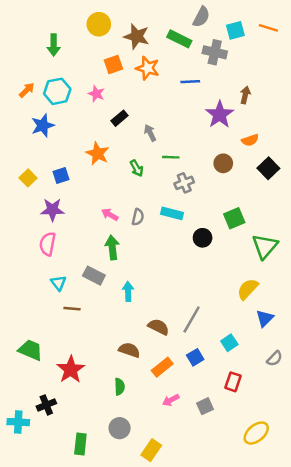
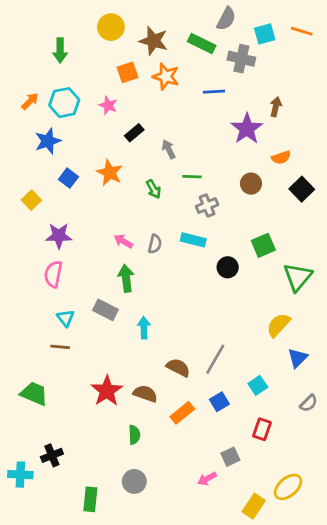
blue square: (61, 176) -> (68, 178), moved, turned -35
brown line: (72, 309) -> (60, 347), moved
red star: (71, 370) -> (107, 391), moved
pink arrow: (171, 400) -> (207, 479), moved
yellow rectangle: (151, 450) -> (254, 506), moved

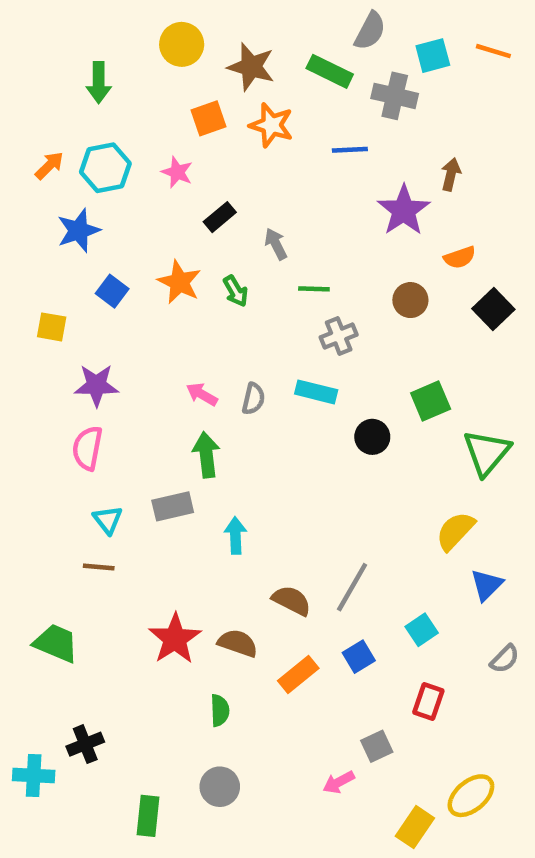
green arrow: (154, 189) -> (235, 291), moved
yellow square: (31, 200) -> (52, 327), turned -36
gray rectangle: (105, 310) -> (173, 506), turned -40

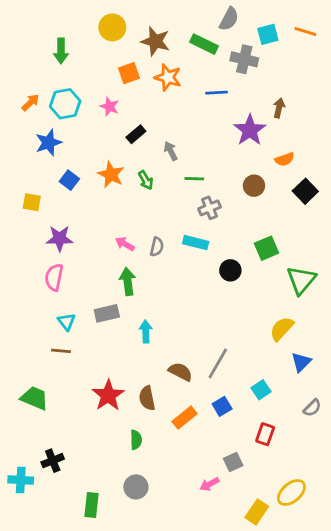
brown semicircle: (238, 643) -> (147, 398), turned -120

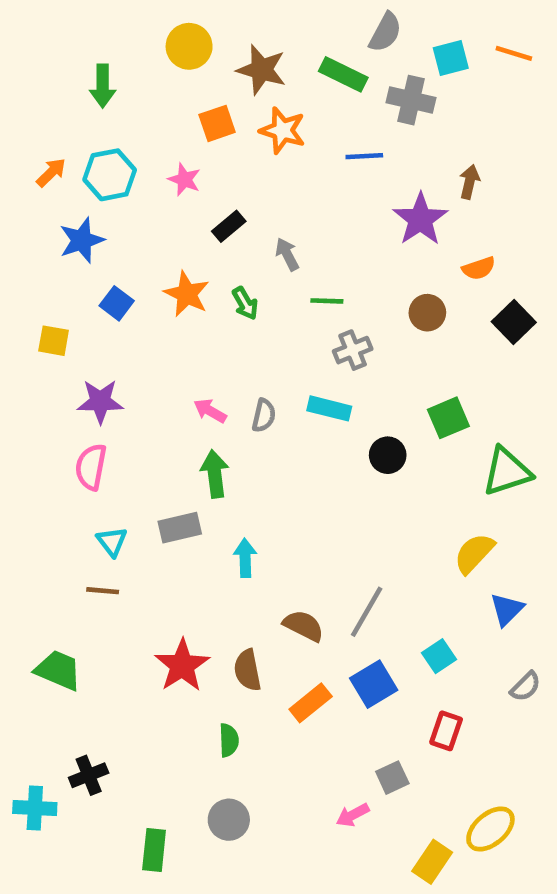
green triangle: (301, 280) -> (507, 472), turned 32
blue square: (222, 406) -> (374, 684), size x1.4

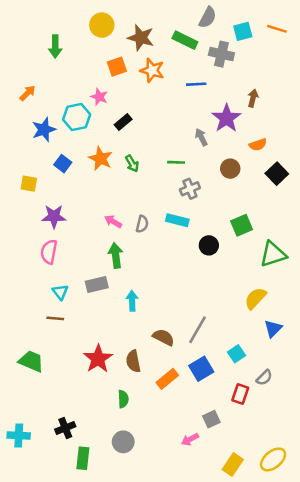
cyan hexagon: (110, 175) -> (77, 117), moved
gray arrow: (287, 254) -> (201, 137), moved
gray semicircle: (526, 686) -> (264, 378), moved
black cross: (89, 775) -> (65, 428), moved
yellow ellipse: (490, 829) -> (273, 459), moved

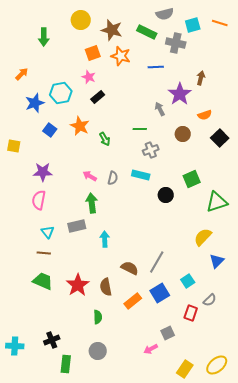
gray semicircle: (208, 17) -> (165, 14), turned 48
pink star: (99, 97) -> (89, 77), moved
green arrow: (132, 164) -> (105, 139), moved
yellow square: (29, 184) -> (14, 146), moved
green trapezoid: (31, 361) -> (43, 281), moved

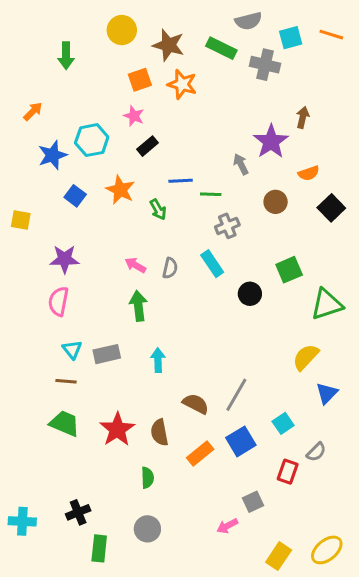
blue line: (156, 67) -> (181, 181), moved
cyan rectangle: (141, 175) -> (212, 264), turned 42
gray rectangle: (77, 226) -> (107, 354), moved

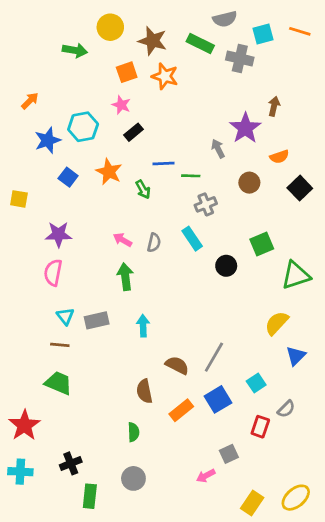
green arrow: (66, 56) -> (75, 50), moved, turned -80
red star: (117, 429) -> (24, 425), moved

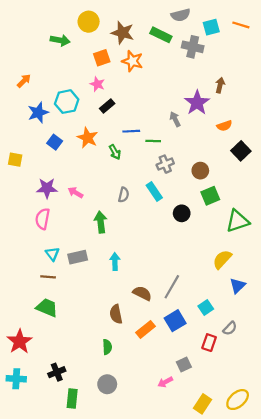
brown circle: (249, 183) -> (200, 171), moved
pink arrow: (123, 240) -> (75, 193), moved

